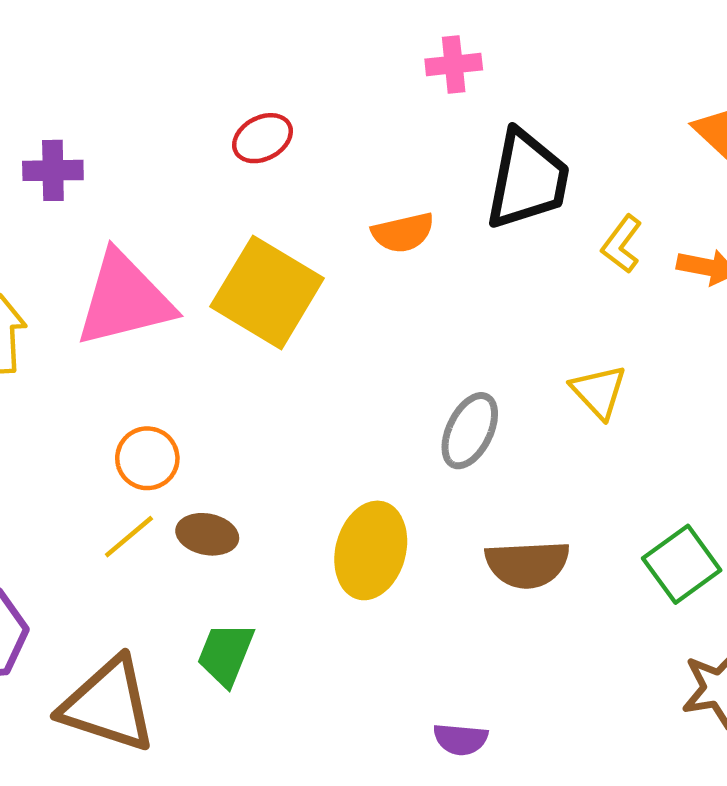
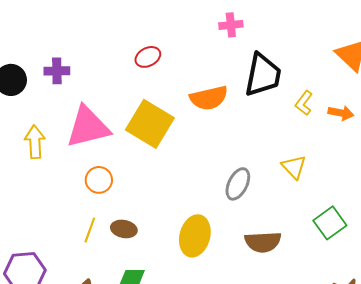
orange semicircle: (403, 233) -> (209, 98), size x1.4
orange circle: (147, 458) -> (99, 180), moved
yellow line: (129, 537) -> (90, 230), turned -30
green square: (682, 564) -> (330, 223), moved

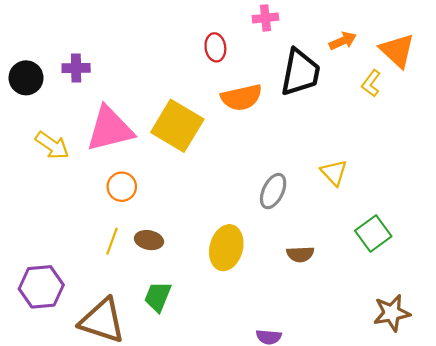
red ellipse: (148, 57) -> (215, 47), moved, turned -70
yellow L-shape: (304, 103) -> (371, 83), moved
orange arrow: (341, 113) -> (343, 41), moved, turned -35
yellow arrow: (35, 142) -> (52, 145), turned 128
brown semicircle: (263, 242) -> (300, 254), size x0.7

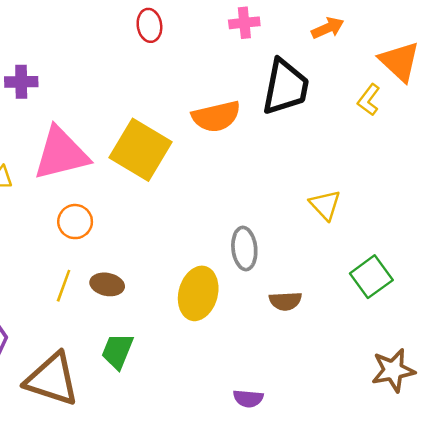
orange arrow: (343, 41) -> (328, 28), moved
red ellipse: (215, 47) -> (149, 25), moved
gray ellipse: (273, 191) -> (244, 249), moved, turned -32

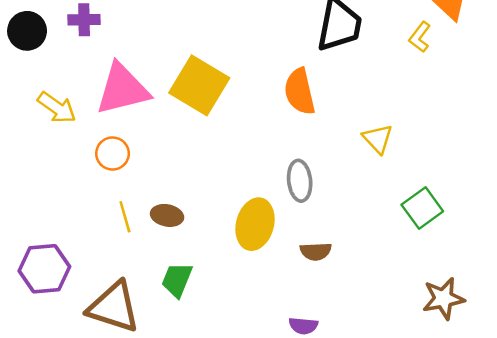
orange semicircle: (216, 116) -> (300, 92), moved, turned 90
orange circle: (75, 222) -> (113, 153), moved
yellow line: (64, 286) -> (125, 217), turned -36
brown semicircle: (285, 301) -> (316, 251), moved

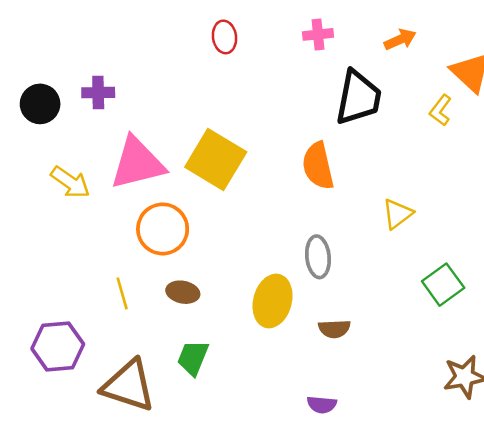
yellow triangle: (378, 139) -> (398, 214), turned 36
orange circle: (113, 153) -> (163, 229), moved, size x1.5
yellow line: (125, 217) -> (122, 293), moved

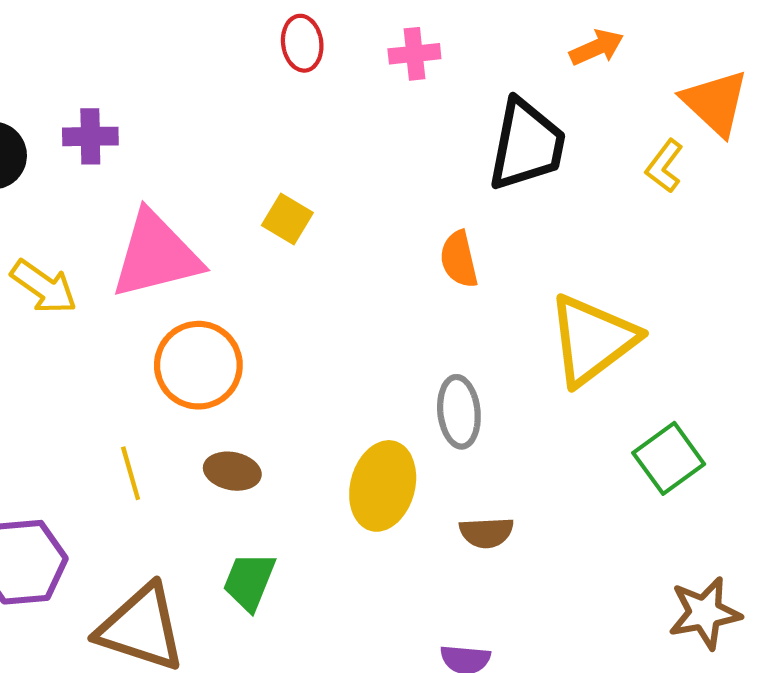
pink cross: (318, 34) -> (414, 54), moved
yellow square: (216, 160) -> (287, 219), moved, size x0.5
orange semicircle: (318, 166) -> (459, 259), size x0.7
yellow triangle: (398, 214) -> (592, 340), size x1.8

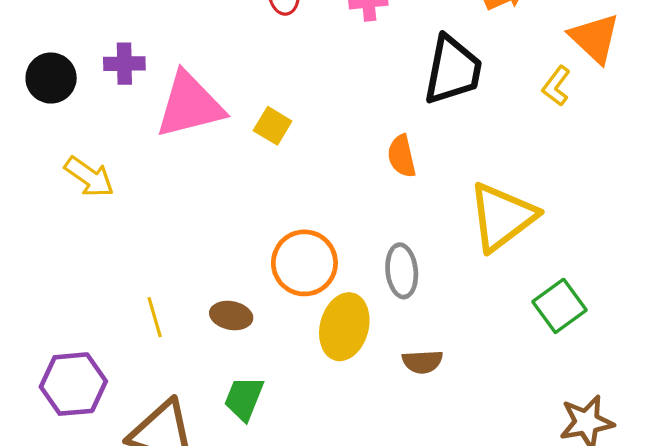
pink triangle: (156, 255) -> (190, 105), moved
orange circle: (198, 365) -> (304, 263), moved

